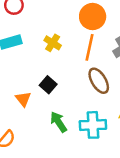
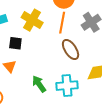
yellow cross: (53, 43) -> (32, 20), size x1.5
black square: (48, 85) -> (15, 43), moved, turned -32

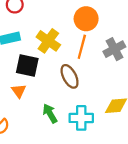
black square: (15, 43) -> (27, 65), size x1.5
brown ellipse: (71, 49) -> (70, 76), moved

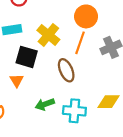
green arrow: (50, 113) -> (45, 104), turned -84

